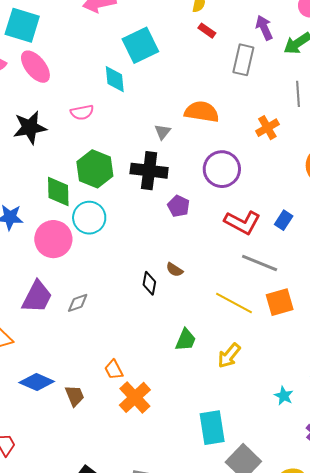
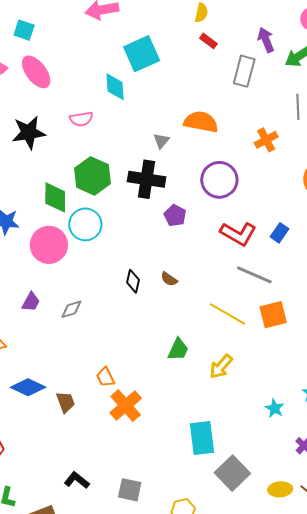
cyan square: (22, 25) -> (24, 30), size x0.6
black diamond: (149, 283) -> (133, 281), moved
purple trapezoid: (37, 297) -> (31, 302), size x0.6

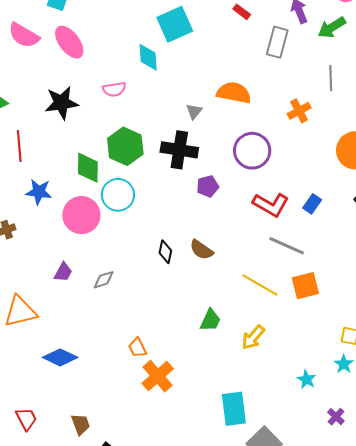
purple pentagon: (175, 216) -> (208, 186), turned 30
brown semicircle: (169, 279) -> (201, 250), size x1.4
brown trapezoid: (66, 402) -> (81, 424), moved

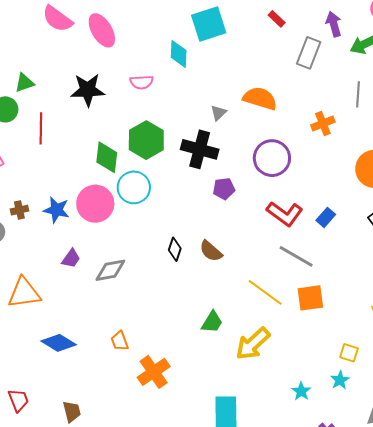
blue star: (39, 192) -> (56, 210), moved
gray diamond: (104, 280) -> (110, 270), size x1.4
yellow arrow: (253, 337) -> (253, 344), size x1.4
orange trapezoid: (137, 348) -> (120, 341), moved

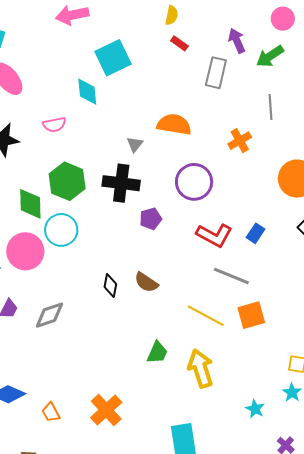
orange trapezoid: (120, 341) -> (51, 412), moved
yellow arrow: (253, 344) -> (201, 368), turned 123

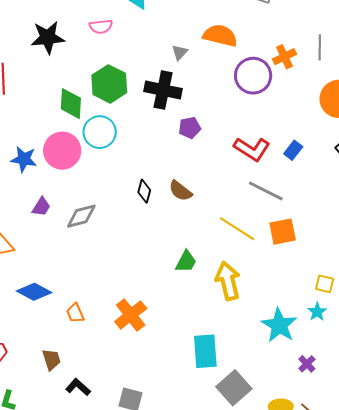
gray line: (270, 107) -> (320, 47), moved
purple circle: (194, 182) -> (253, 76), moved
cyan star: (255, 409) -> (279, 325), size x1.8

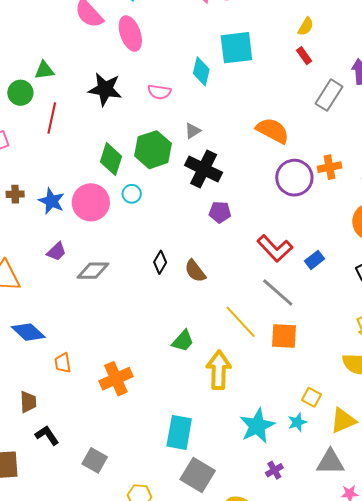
gray triangle: (180, 52) -> (193, 131), moved
cyan circle: (100, 132) -> (132, 194), size x0.6
gray square: (234, 388) -> (198, 475), turned -32

